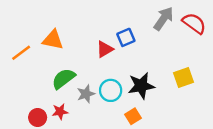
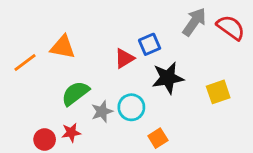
black star: (141, 86) -> (168, 78), moved

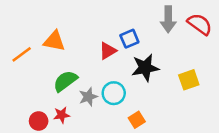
gray arrow: (194, 22) -> (168, 19), turned 145

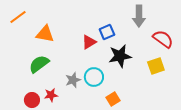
red semicircle: (200, 24) -> (163, 39), moved
orange line: (22, 54) -> (18, 17), moved
green semicircle: (65, 81) -> (39, 64), moved

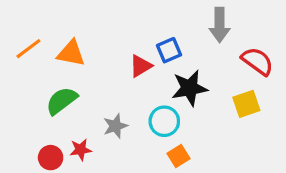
orange line: (18, 17) -> (28, 49), moved
cyan circle: (94, 77) -> (164, 121), moved

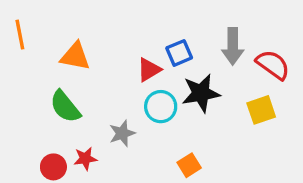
gray arrow: (220, 25) -> (233, 46), moved
orange line: (28, 49) -> (20, 35), moved, turned -64
green semicircle: (62, 101) -> (65, 107), turned -92
cyan circle: (164, 121) -> (161, 107), moved

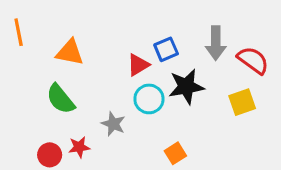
gray star: (122, 133) -> (113, 124), turned -30

